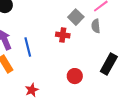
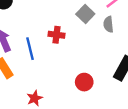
red cross: (63, 35) -> (57, 35), moved

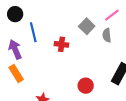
blue line: (30, 49) -> (33, 32), moved

